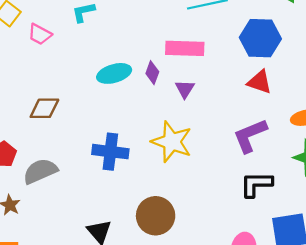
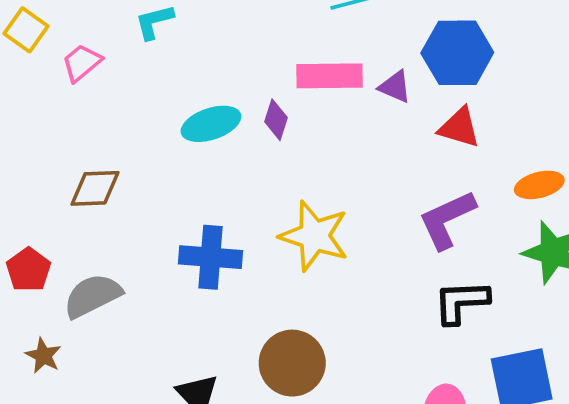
pink trapezoid: (40, 34) -> (82, 63), turned 115
purple triangle: (185, 89) -> (395, 87), moved, turned -36

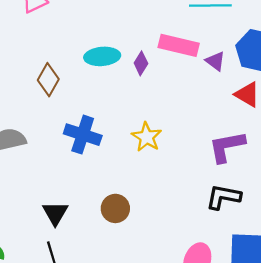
brown diamond: (95, 188) -> (48, 80), moved, turned -72
yellow star: (314, 236) -> (147, 137), size x0.7
brown circle: (292, 363) -> (115, 208), size x0.7

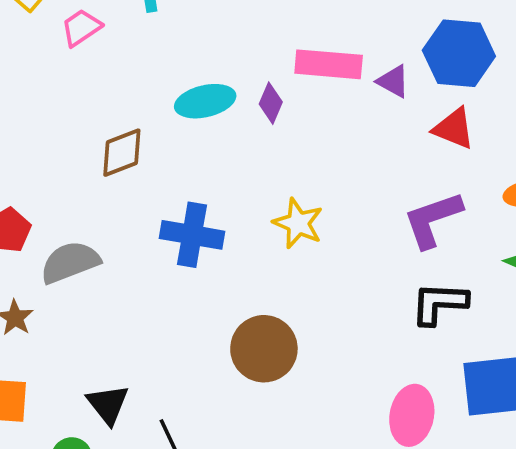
brown diamond: (48, 80) -> (122, 153), turned 48
brown circle: (115, 208) -> (264, 349), size x1.4
black triangle: (55, 213) -> (108, 404), moved

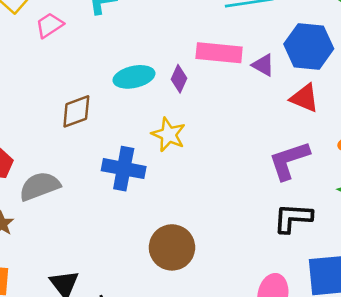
yellow star: (298, 223) -> (169, 135), moved

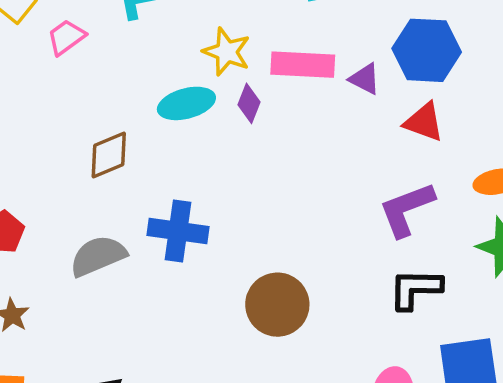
yellow star: (169, 135) -> (227, 52), moved
gray semicircle: (40, 186) -> (98, 256), moved
brown circle: (172, 247) -> (277, 305), moved

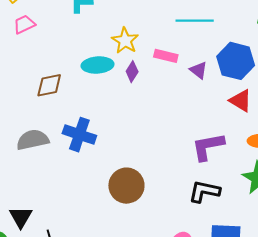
pink trapezoid: (66, 37) -> (24, 24), moved
pink rectangle: (303, 65) -> (166, 56), size x0.7
red triangle: (424, 122) -> (241, 101), moved

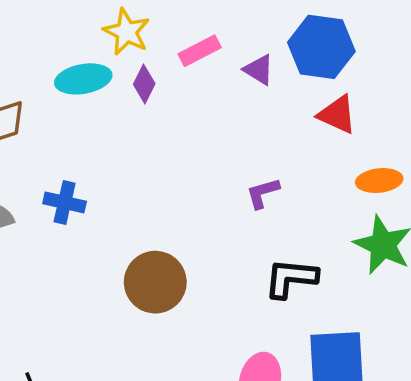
pink rectangle: (166, 56) -> (200, 51), turned -35
blue cross: (79, 135) -> (65, 202), size x0.7
purple L-shape: (208, 147) -> (263, 193), moved, size x0.6

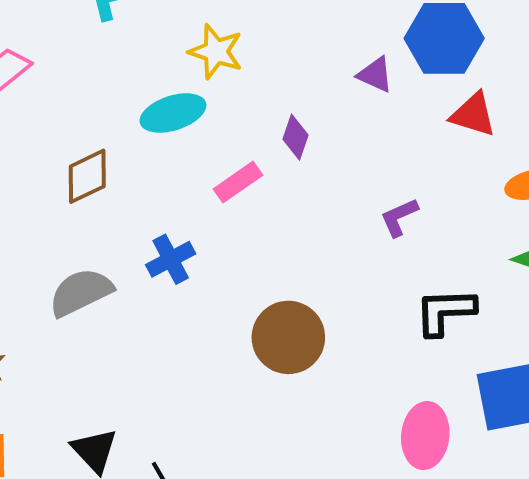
pink rectangle: (200, 51) -> (238, 182), moved
purple diamond: (144, 84) -> (295, 137), moved
blue cross: (65, 202) -> (171, 259), turned -33

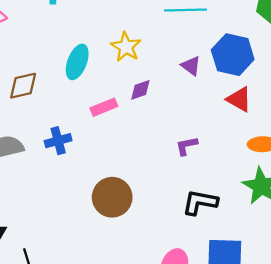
yellow star: (216, 52) -> (126, 47), moved
cyan ellipse: (173, 113) -> (77, 62), turned -64
purple diamond: (295, 137) -> (140, 90), turned 40

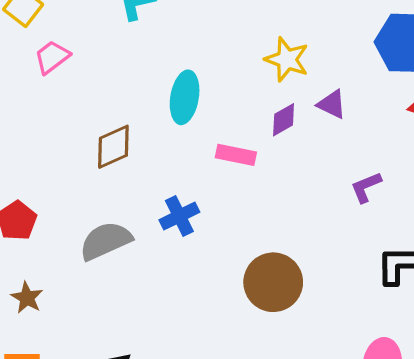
yellow star: (126, 47) -> (287, 59), moved
purple triangle: (191, 66) -> (332, 104), moved
pink rectangle: (104, 107) -> (236, 155), turned 45

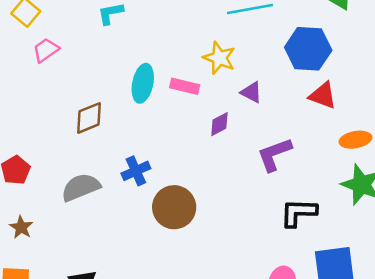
purple diamond: (284, 120) -> (219, 124), moved
pink rectangle: (236, 155) -> (185, 86), moved
purple L-shape: (366, 187) -> (274, 154), size x1.5
brown circle: (273, 282) -> (174, 207), moved

